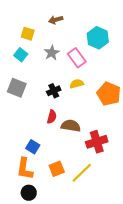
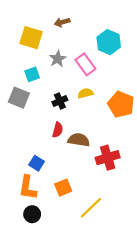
yellow square: (28, 34) -> (31, 38), size x1.5
cyan square: (21, 55) -> (32, 74), moved, turned 32
yellow line: (82, 173) -> (91, 208), moved

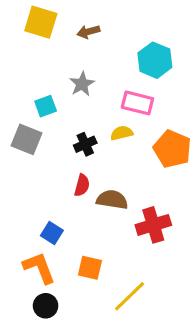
yellow square: (31, 38) -> (41, 22), moved
pink rectangle: (85, 64) -> (137, 103), moved, turned -40
orange L-shape: (28, 188) -> (39, 268), turned 150
orange square: (63, 188) -> (90, 268), turned 35

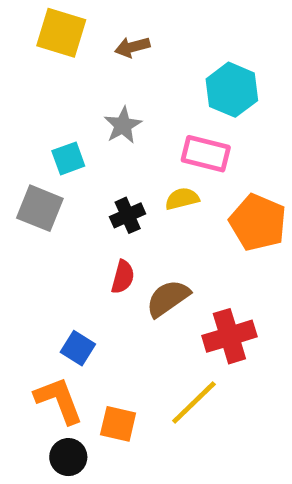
brown semicircle: (112, 200) -> (168, 298), turned -44
orange square: (90, 268) -> (118, 424), moved
yellow line: (130, 296) -> (194, 403), moved

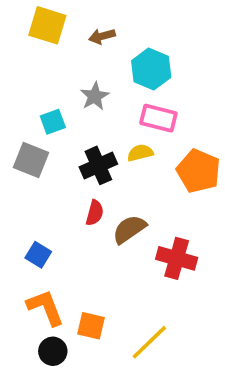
cyan hexagon: (232, 90) -> (151, 69), moved
black cross: (128, 215) -> (98, 165), size x1.4
red cross: (229, 336) -> (177, 258), turned 33
blue square: (78, 348) -> (38, 255), moved
yellow line: (194, 403) -> (149, 342), moved

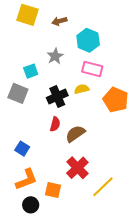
red cross: (177, 258) -> (77, 168), moved, turned 30
orange L-shape: (46, 308) -> (26, 179), turned 90
yellow line: (149, 342) -> (103, 187), moved

